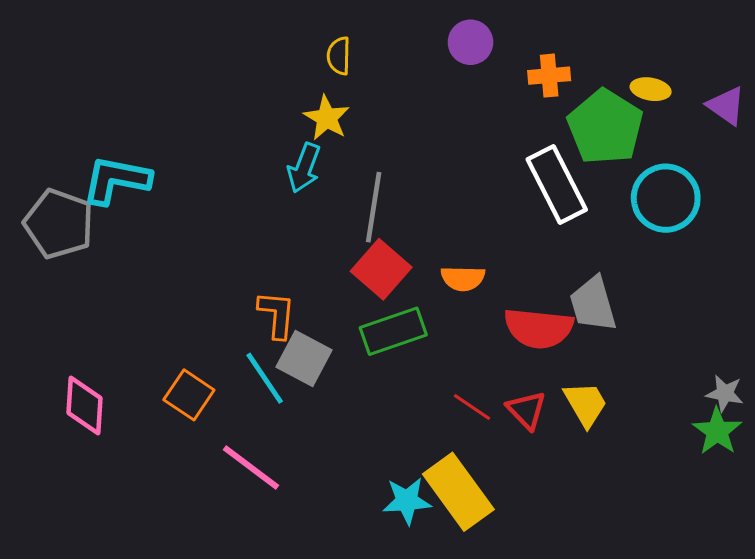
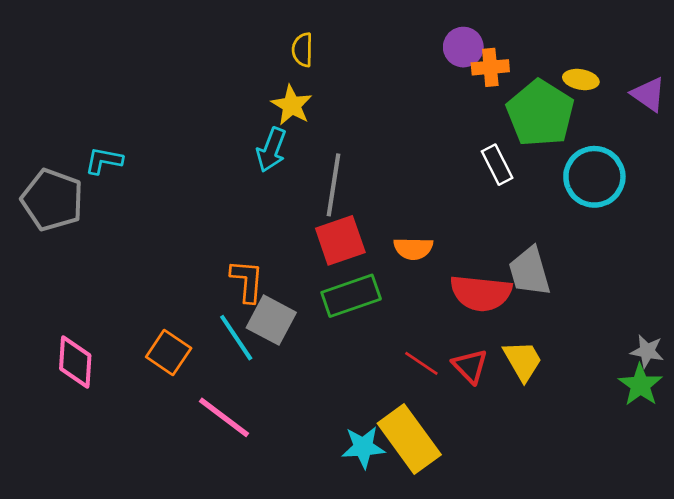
purple circle: (470, 42) -> (463, 47), moved
cyan L-shape: (116, 180) -> (104, 161), size x0.6
white rectangle: (557, 184) -> (497, 165), size x0.6
red square: (381, 269) -> (340, 240), turned 30

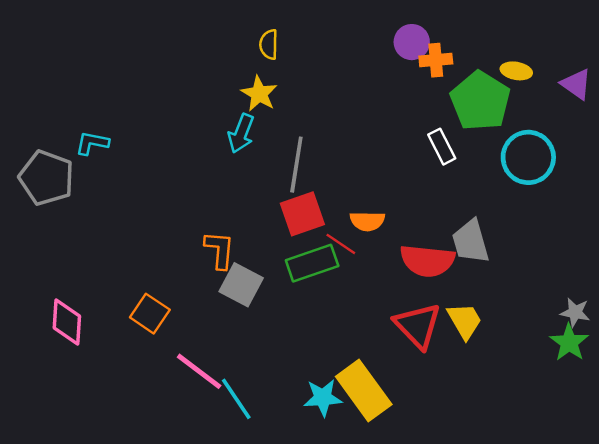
cyan line: (236, 338) -> (236, 399), moved
red line: (421, 363) -> (341, 244), moved
red triangle: (470, 366) -> (418, 326), size x1.5

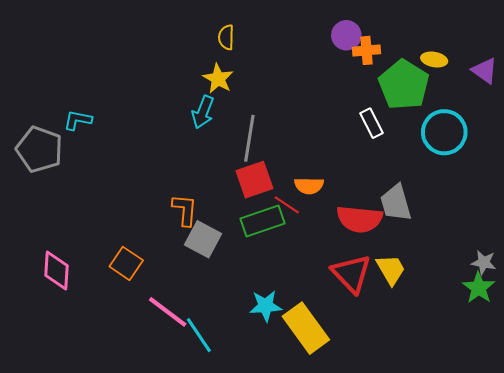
cyan star: (323, 398) -> (266, 306), moved

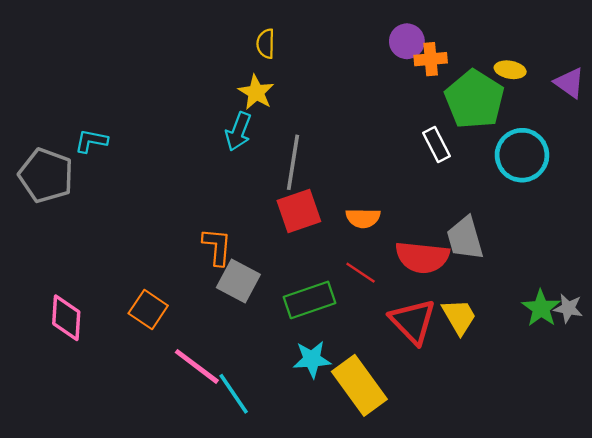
red line: (287, 205) -> (361, 273), moved
green rectangle: (263, 221) -> (310, 300), moved
green star: (479, 288) -> (541, 308), moved

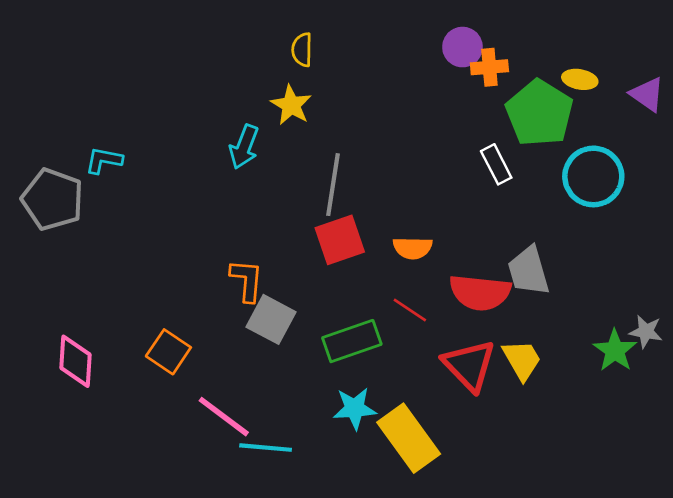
cyan arrow: (238, 131) -> (244, 147), moved
gray star: (568, 308) -> (646, 332), moved
cyan line: (234, 394) -> (266, 448), turned -51

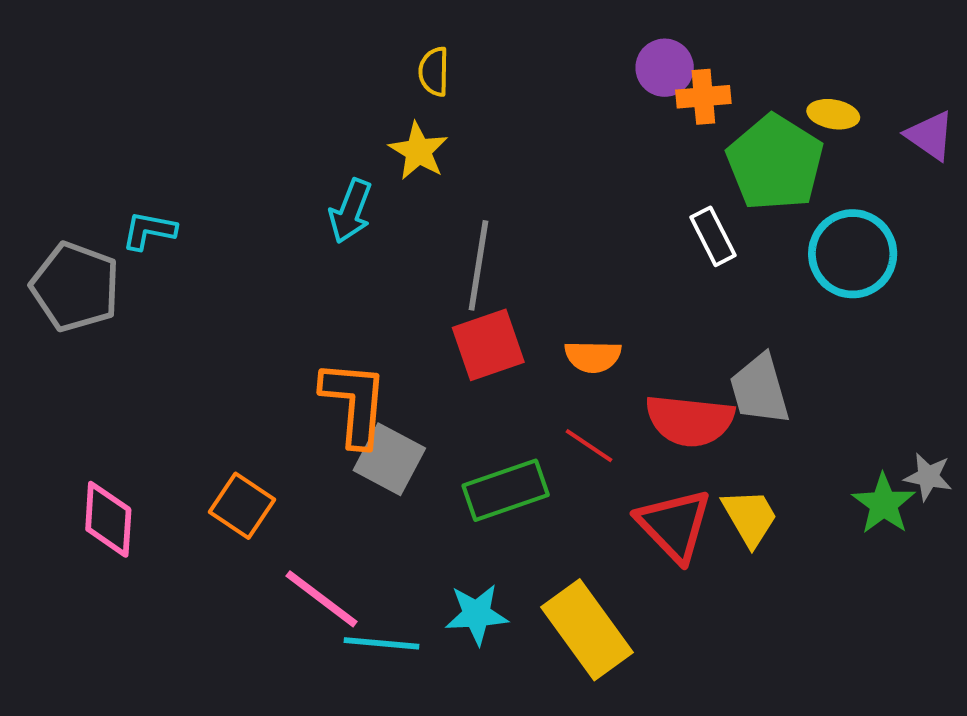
orange L-shape: (247, 280) -> (354, 403), size x1.4
cyan star: (355, 408) -> (477, 614), moved

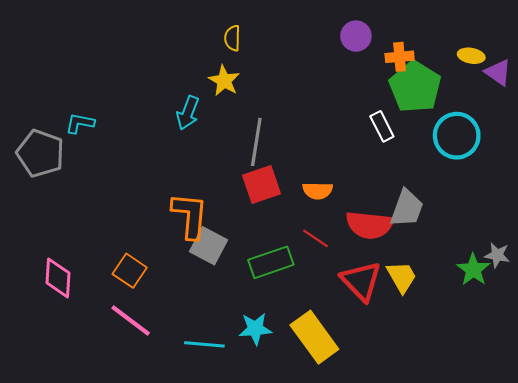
orange cross: (703, 97) -> (400, 57), moved
yellow ellipse: (833, 114) -> (471, 56), moved
gray trapezoid: (760, 389) -> (407, 208), turned -144
pink line: (321, 599) -> (131, 320), moved

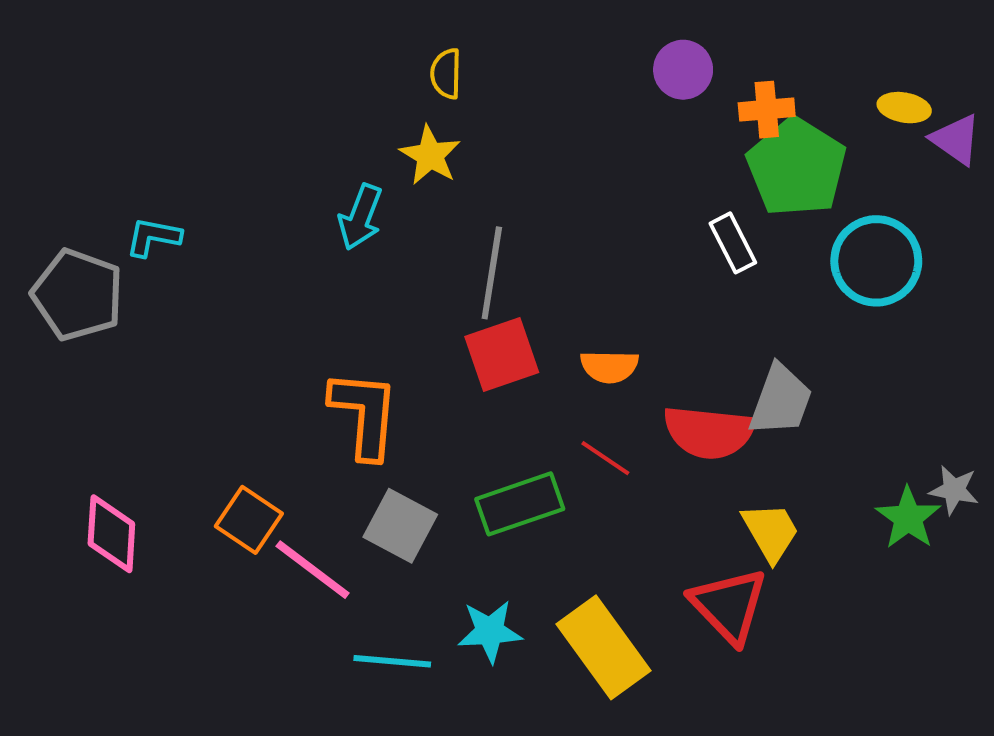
gray square: (209, 246) -> (400, 526), moved
red triangle: (361, 281) -> (729, 605), moved
pink line: (131, 320) -> (313, 570), moved

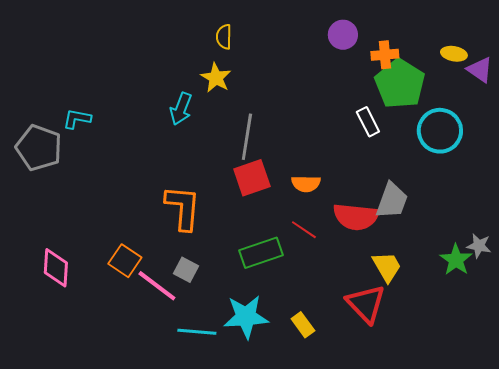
gray square: (400, 526) -> (186, 270), moved, size x0.7
cyan star: (490, 631) -> (246, 317), size x1.4
yellow rectangle: (603, 647) -> (303, 325), size x0.5

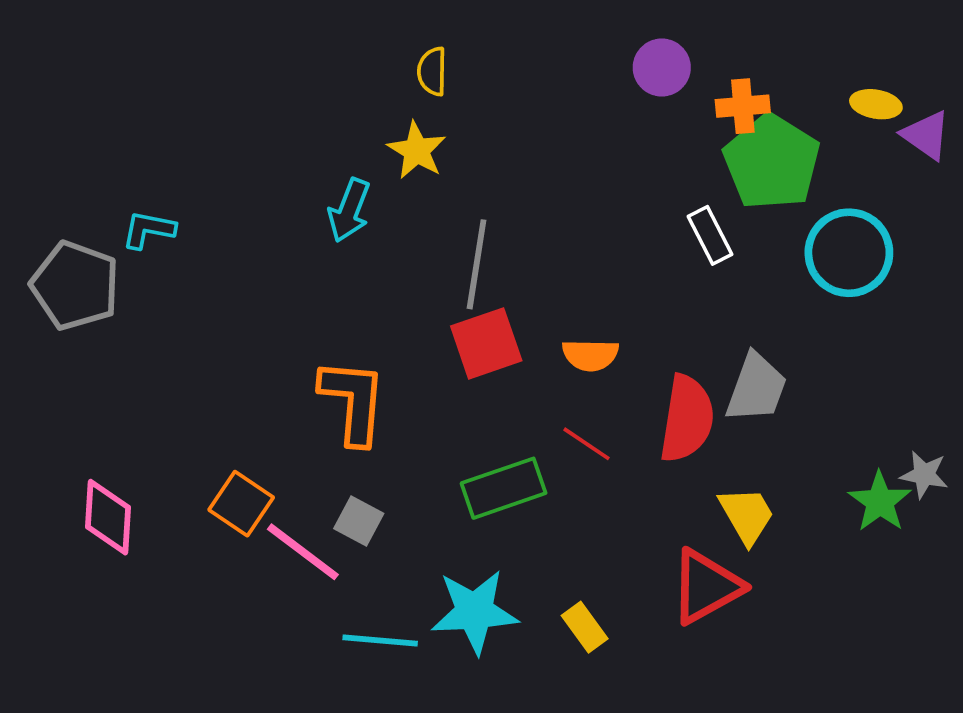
red semicircle: (356, 217) -> (687, 419), turned -87
red triangle: (366, 304) -> (706, 587), turned 45

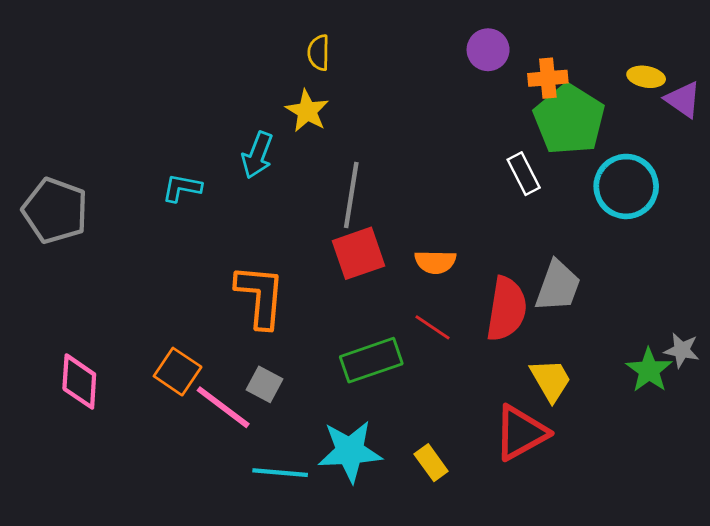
cyan L-shape: (149, 230) -> (182, 188), moved

